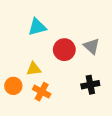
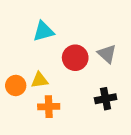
orange circle: (13, 86) -> (16, 85), moved
orange cross: (42, 92) -> (49, 107), turned -30

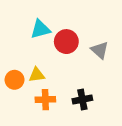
red circle: (75, 58) -> (66, 42), moved
black cross: (106, 99) -> (82, 100), moved

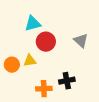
red circle: (66, 42) -> (46, 42), moved
orange cross: (45, 100) -> (44, 89), moved

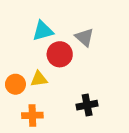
gray triangle: (81, 41) -> (84, 37), moved
orange cross: (44, 89) -> (32, 115), moved

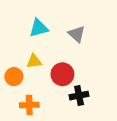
red circle: (60, 54) -> (62, 74), moved
yellow triangle: (39, 79) -> (34, 61), moved

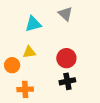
gray triangle: (77, 34) -> (65, 14), moved
red circle: (62, 74) -> (66, 58), moved

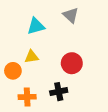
black cross: (67, 81) -> (59, 92), moved

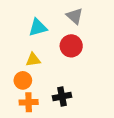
red circle: (72, 63) -> (71, 46), moved
orange circle: (13, 71) -> (23, 80), moved

